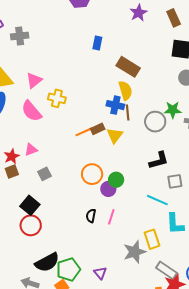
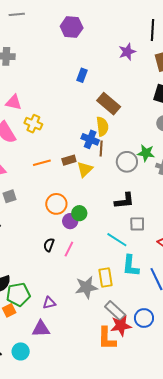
pink triangle: (34, 80) -> (14, 102), turned 42
orange line: (84, 132) -> (42, 163), moved
purple triangle: (100, 273) -> (49, 303), turned 48

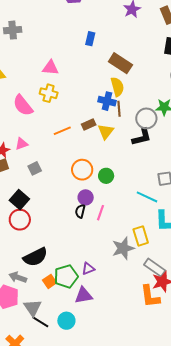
pink triangle: (14, 102) -> (50, 68), moved
black L-shape: (124, 201) -> (142, 137), moved
purple circle: (70, 221) -> (86, 197), moved
green pentagon: (18, 294) -> (66, 276), moved

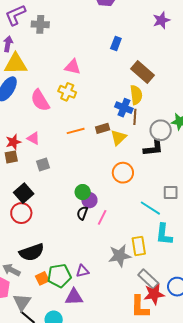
pink triangle: (22, 144) -> (33, 138), turned 40
orange circle: (82, 170) -> (123, 173), moved
green circle: (106, 176) -> (83, 192), moved

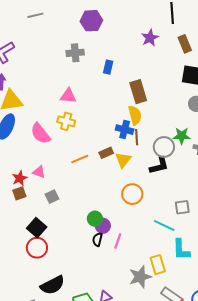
gray cross: (40, 24) -> (75, 53), moved
brown rectangle: (143, 72) -> (138, 92), turned 40

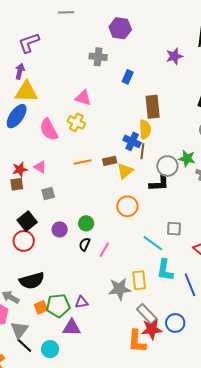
purple circle: (103, 226) -> (60, 229), moved

